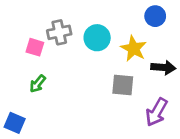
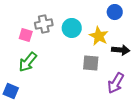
green arrow: (38, 84) -> (28, 62), size x1.5

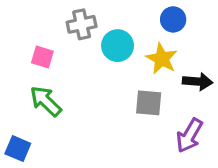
blue circle: (115, 12) -> (173, 19), moved
gray cross: (44, 24) -> (82, 24), moved
green arrow: (28, 62) -> (46, 101), turned 95

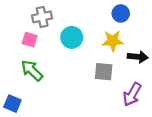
gray cross: (82, 24) -> (42, 17), moved
cyan circle: (118, 46) -> (72, 37), moved
yellow star: (162, 59) -> (113, 41), turned -30

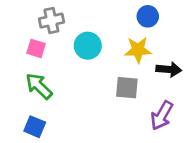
blue square: (12, 104) -> (35, 127), moved

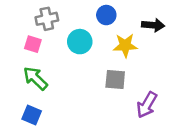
blue circle: (148, 16) -> (106, 15), moved
black arrow: (169, 69) -> (153, 25), moved

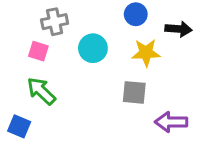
blue circle: (106, 15) -> (136, 14), moved
purple arrow: (147, 105) -> (171, 122), turned 60
blue square: (32, 115) -> (19, 126), moved

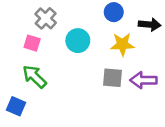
gray cross: (55, 22) -> (46, 18), turned -35
purple arrow: (171, 122) -> (143, 80), moved

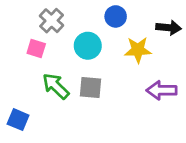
blue circle: (114, 12) -> (116, 16), moved
green arrow: (35, 76) -> (56, 86), moved
gray square: (112, 78) -> (91, 88), moved

